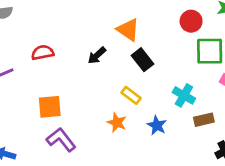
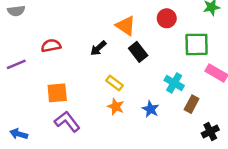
red circle: (191, 21) -> (167, 18), moved
yellow rectangle: (131, 95) -> (114, 83), moved
brown rectangle: (204, 120) -> (192, 104), turned -49

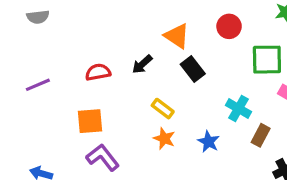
red semicircle: (51, 46) -> (98, 72), moved

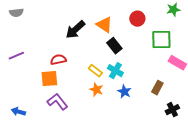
black arrow: (142, 64) -> (75, 30), moved, size x1.5
red semicircle: (98, 72) -> (58, 60), moved
cyan cross: (239, 109) -> (115, 71), moved

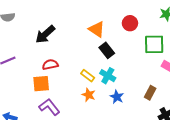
black arrow: (75, 30) -> (45, 34), moved

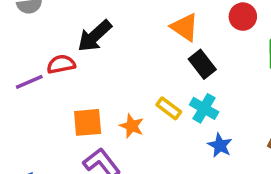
red semicircle: (50, 65) -> (61, 64), moved
orange star: (89, 95) -> (132, 126), moved

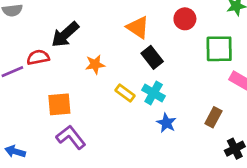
orange star: (132, 126) -> (95, 64), moved, turned -30

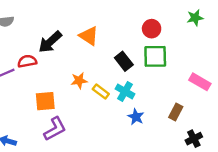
orange triangle: (138, 27) -> (89, 36), moved
green square: (219, 49) -> (155, 56), moved
orange star: (95, 64) -> (79, 81), moved
purple L-shape: (71, 137) -> (55, 129), turned 100

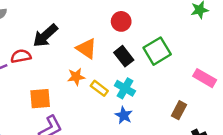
red circle: (152, 29) -> (121, 21), moved
orange triangle: (89, 36) -> (86, 48), moved
green square: (155, 56) -> (157, 51), turned -30
blue star: (136, 117) -> (124, 115), moved

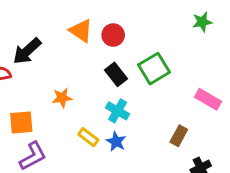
orange triangle: (86, 48) -> (81, 31), moved
yellow rectangle: (99, 88) -> (88, 137), moved

